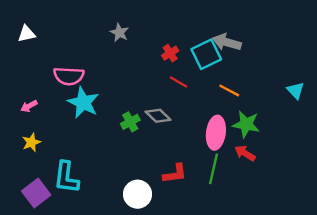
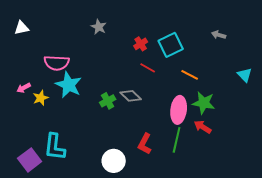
gray arrow: (227, 42) -> (219, 35), moved, size x0.6
yellow star: (31, 142) -> (41, 98), moved
red L-shape: (175, 174) -> (145, 144), turned 125

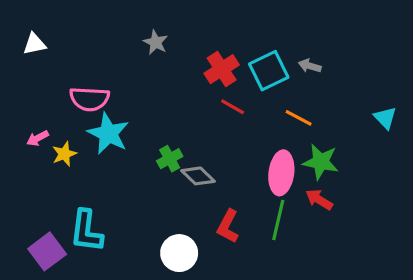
gray arrow: (219, 35) -> (310, 66), moved
red cross: (141, 44) -> (222, 69), size x1.5
gray diamond: (131, 96) -> (198, 176), moved

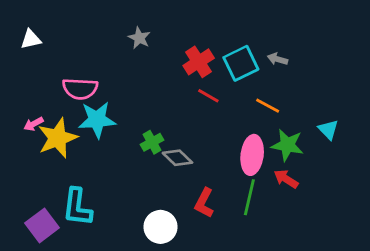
cyan triangle: (385, 118) -> (328, 130), moved
cyan star: (108, 134) -> (97, 120), turned -30
yellow star: (64, 154) -> (58, 138), size x1.8

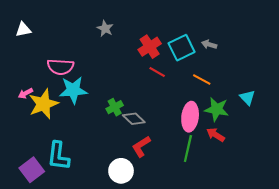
red L-shape: (204, 203) -> (141, 146), moved, turned 30

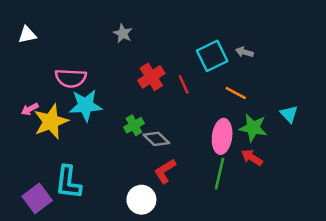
red cross: (150, 47) -> (151, 77), moved
red line: (157, 72) -> (184, 84), turned 35

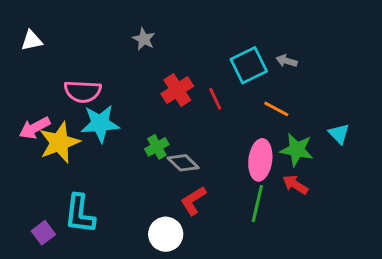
pink arrow: (30, 109) -> (35, 128), size x1.5
purple square: (37, 198) -> (43, 233), size x0.7

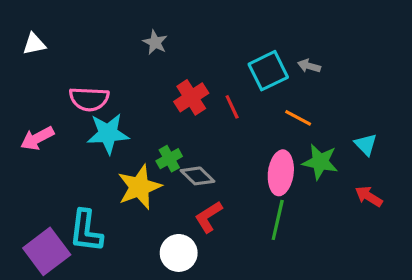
yellow star: (59, 142) -> (139, 187), moved
red arrow: (295, 185) -> (369, 196), moved
purple square: (43, 233) -> (47, 251), size x1.8

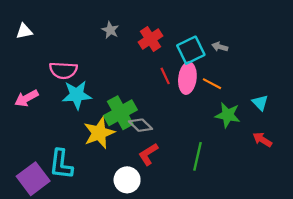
red cross: (191, 97) -> (151, 39), moved
green cross: (169, 159) -> (120, 113), size x1.8
pink ellipse: (281, 173) -> (187, 78), moved

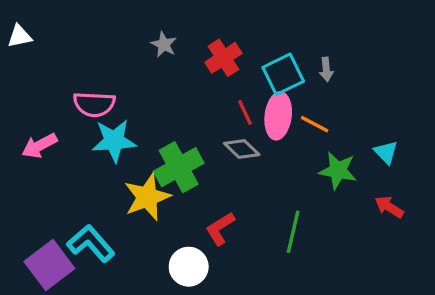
white triangle: (24, 31) -> (20, 36), moved
gray arrow: (220, 47) -> (326, 69), turned -112
gray diamond: (140, 125) -> (242, 149), moved
cyan L-shape: (61, 164) -> (91, 243), turned 132

